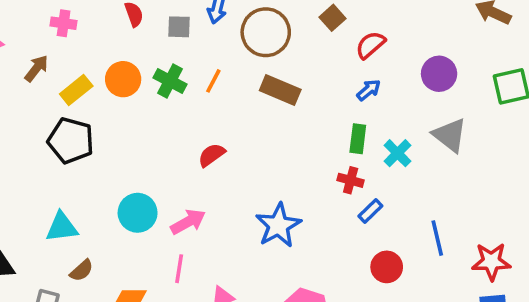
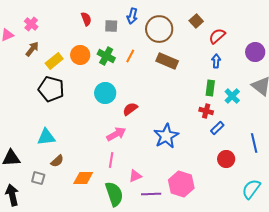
pink cross: (64, 23) -> (31, 24), moved, turned 32
blue arrow: (369, 90) -> (216, 61), turned -48
red semicircle: (212, 155) -> (130, 109), moved
cyan circle: (138, 213) -> (105, 93), moved

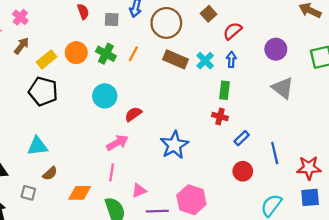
cyan cross: (232, 96) -> (205, 61), moved
blue rectangle: (217, 128) -> (242, 138), moved

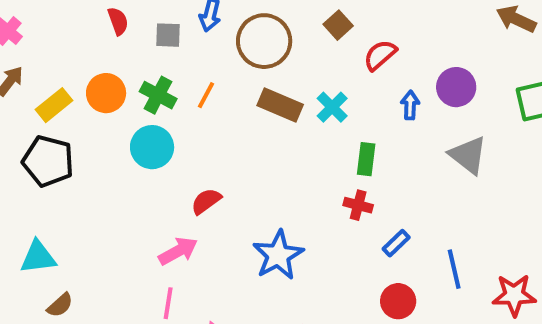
blue arrow: (231, 59) -> (410, 105), moved
cyan circle: (105, 96) -> (152, 147), moved

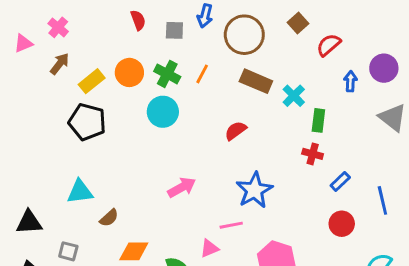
cyan cross: (332, 107) -> (294, 96), moved
red semicircle: (206, 201) -> (236, 131), moved
pink line: (168, 303) -> (231, 225), moved, turned 70
brown semicircle: (60, 305) -> (109, 218), moved

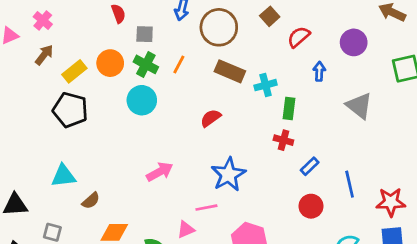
gray square: (174, 30) -> (145, 34), moved
purple circle: (384, 68) -> (354, 42), moved
cyan cross: (294, 96) -> (266, 85), turned 30

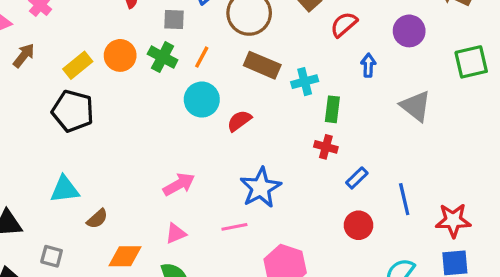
gray square: (145, 34) -> (174, 20), moved
brown arrow: (44, 55) -> (24, 55), moved
cyan circle: (142, 100) -> (202, 100), moved
pink triangle: (186, 230) -> (176, 233), moved

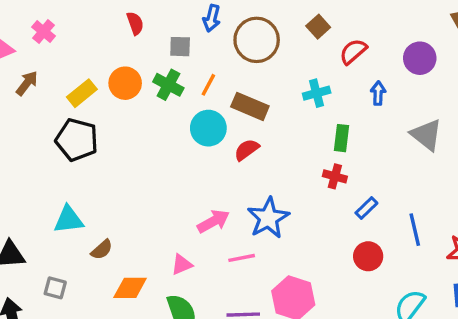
brown rectangle: (262, 65) -> (250, 106), moved
cyan cross: (305, 82) -> (317, 93), moved
pink arrow: (179, 184) -> (213, 221), moved

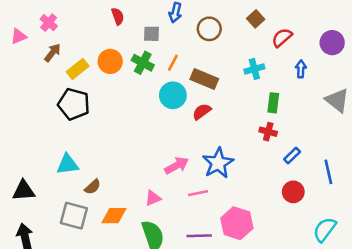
brown circle: (257, 40) -> (209, 29), size x0.7
brown arrow: (27, 83) -> (52, 53), moved
gray square: (55, 288) -> (74, 216), moved, size x1.6

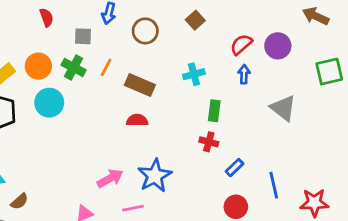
red semicircle: (282, 38) -> (241, 44), moved
cyan circle: (173, 95) -> (49, 103), moved
red semicircle: (202, 112) -> (137, 120), turned 36

